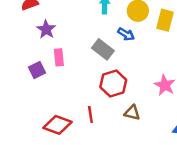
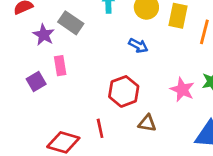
blue arrow: (126, 34) -> (138, 45), moved
gray rectangle: (103, 49) -> (71, 23), moved

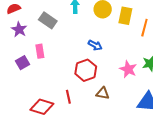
purple star: (44, 35) -> (19, 29), moved
blue arrow: (138, 45) -> (95, 45), moved

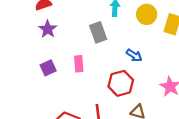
gray rectangle: (48, 20) -> (98, 32), moved, turned 30
pink rectangle: (40, 51) -> (79, 64), moved

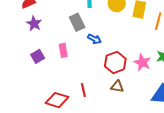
blue arrow: (134, 55) -> (94, 39), moved
red hexagon: (121, 83) -> (115, 62), moved

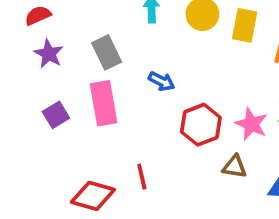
gray rectangle: (77, 22) -> (107, 52), moved
pink rectangle: (63, 50) -> (104, 103), size x1.6
brown triangle: (117, 86) -> (235, 167), moved

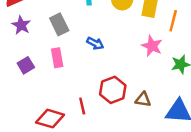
pink rectangle: (104, 103) -> (57, 58), size x0.7
pink star: (251, 124) -> (152, 46), moved
red hexagon: (201, 125) -> (113, 90), moved

